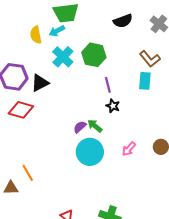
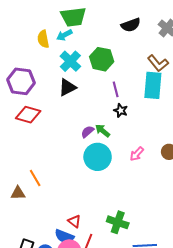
cyan rectangle: (145, 81) -> (153, 85), size x1.5
black triangle: (40, 83) -> (67, 87), moved

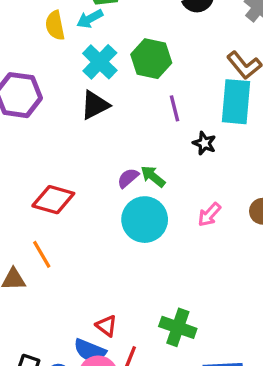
black star: (121, 111) -> (204, 143), moved
red diamond: (28, 115) -> (53, 200), moved

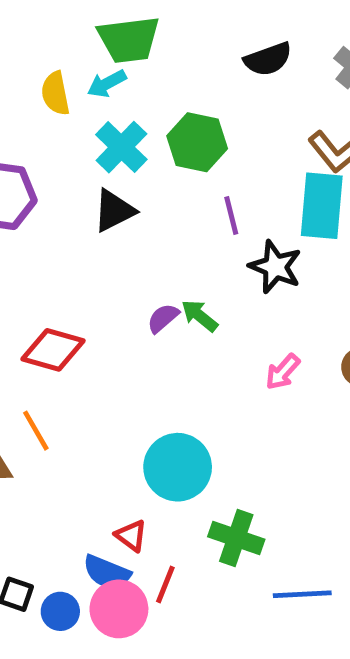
black star: (204, 143) -> (275, 267), size x1.5
cyan circle: (145, 220) -> (178, 467), moved

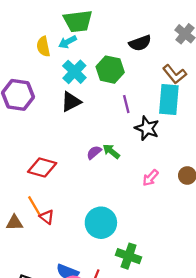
black semicircle: (268, 59) -> (140, 43), moved
red triangle: (131, 536) -> (47, 217), moved

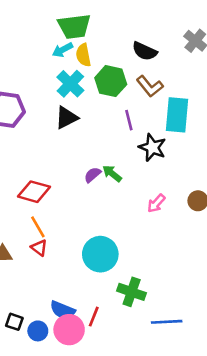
black semicircle: (140, 43) -> (145, 51), turned 45
yellow semicircle: (43, 47) -> (83, 55), moved
brown L-shape: (175, 74) -> (150, 86), moved
orange line: (34, 205) -> (38, 227), moved

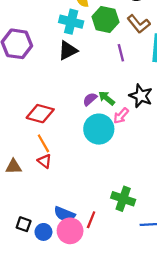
cyan cross: (70, 84) -> (71, 22), turned -30
black star: (152, 147) -> (141, 96), moved
pink arrow: (156, 203) -> (121, 116), moved
cyan circle: (100, 254) -> (99, 129), moved

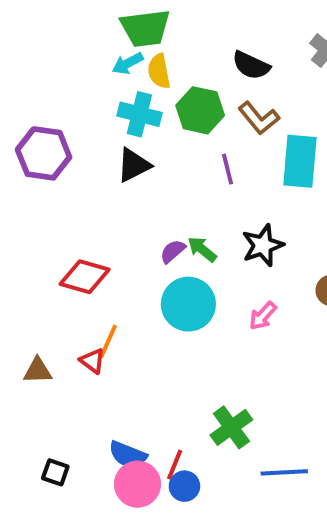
black star: (141, 96) -> (263, 245), turned 30
pink arrow: (121, 116) -> (263, 316), moved
orange line: (43, 143) -> (108, 341), moved, turned 54
green cross: (123, 199) -> (231, 427), turned 35
blue circle: (43, 232) -> (184, 486), moved

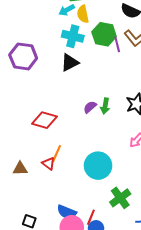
purple line: (228, 169) -> (117, 44), moved
green arrow: (202, 249) -> (105, 106), turned -119
cyan circle: (188, 304) -> (98, 166), moved

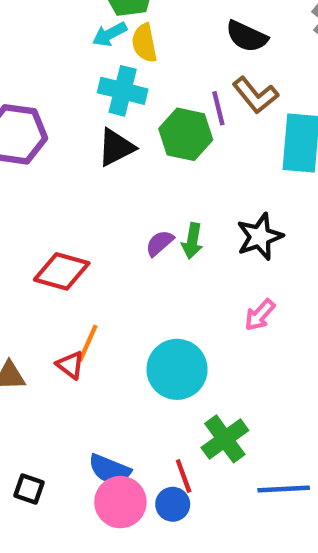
green hexagon: (104, 34) -> (186, 134), moved
red line: (91, 217) -> (184, 476), moved, turned -42

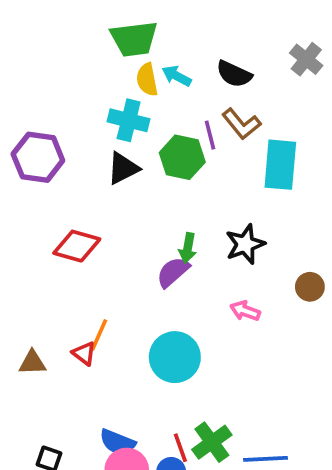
cyan arrow: (110, 34) -> (177, 76), moved, turned 56
purple semicircle: (160, 243) -> (173, 272), moved, size x1.4
red diamond: (62, 271) -> (77, 246), moved
pink arrow: (260, 315) -> (245, 311), turned 68
green cross: (225, 439) -> (212, 442), moved

